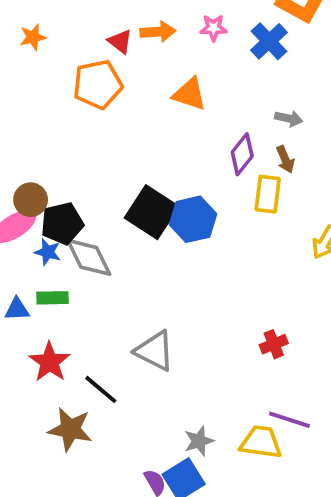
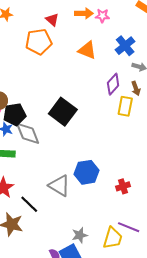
orange arrow: (158, 32) -> (84, 13), moved
blue cross: (269, 41) -> (125, 46), moved
blue hexagon: (193, 219) -> (87, 172), moved
yellow trapezoid: (261, 442) -> (113, 238), turned 95

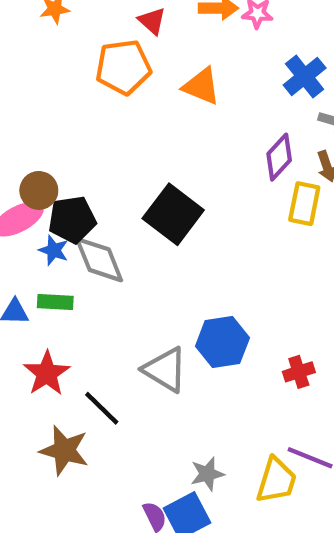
orange triangle: (87, 50) -> (201, 86), moved

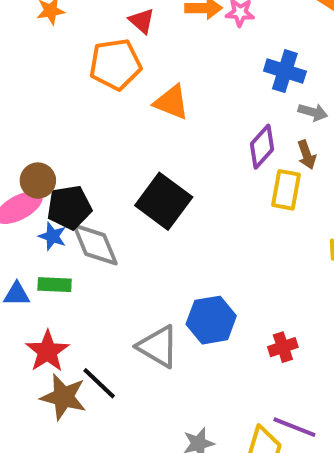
blue cross: (305, 77) -> (285, 71), turned -33
orange triangle: (201, 86) -> (171, 102), moved
brown star: (64, 450) -> (63, 397), moved

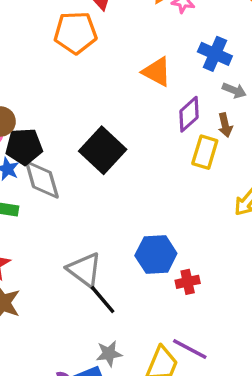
orange triangle: (171, 102) -> (157, 72), moved
blue hexagon: (211, 320) -> (156, 255), moved
black line: (99, 383) -> (103, 300), moved

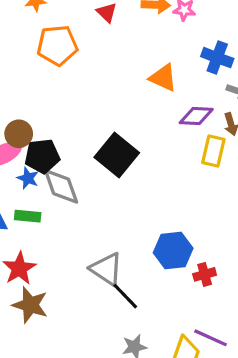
orange pentagon: (75, 33) -> (57, 45), moved
purple diamond: (189, 114) -> (196, 116), turned 48

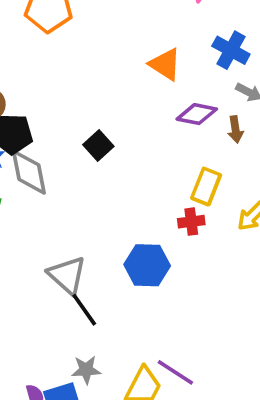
yellow rectangle: (213, 151) -> (206, 187), moved
black square: (117, 155) -> (98, 146), size x0.6
red cross: (205, 274) -> (191, 222), moved

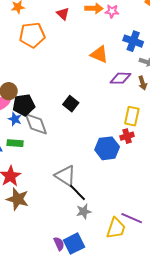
blue hexagon: (147, 265) -> (107, 148), moved
gray star: (86, 370) -> (84, 211), moved

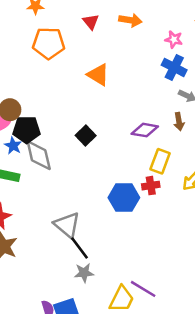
pink star: (112, 11) -> (174, 39), moved
orange triangle: (99, 54) -> (98, 75), moved
purple diamond: (121, 78) -> (145, 130), moved

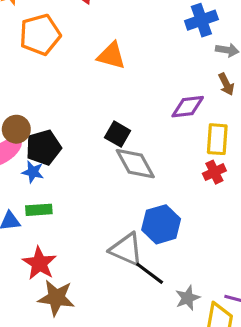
blue cross: (174, 68) -> (201, 20), turned -30
gray diamond: (39, 155) -> (135, 164), moved
blue hexagon: (124, 198) -> (161, 224), moved
gray star: (84, 273) -> (188, 298), moved

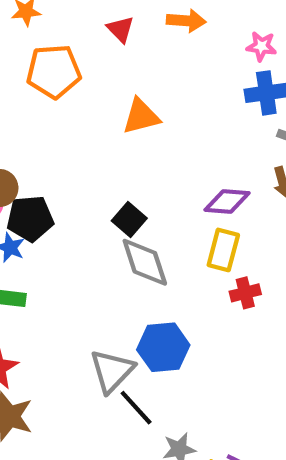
orange triangle: (111, 56) -> (141, 116), turned -40
yellow rectangle: (217, 139) -> (223, 250), moved
gray triangle: (126, 249) -> (112, 371), turned 39

